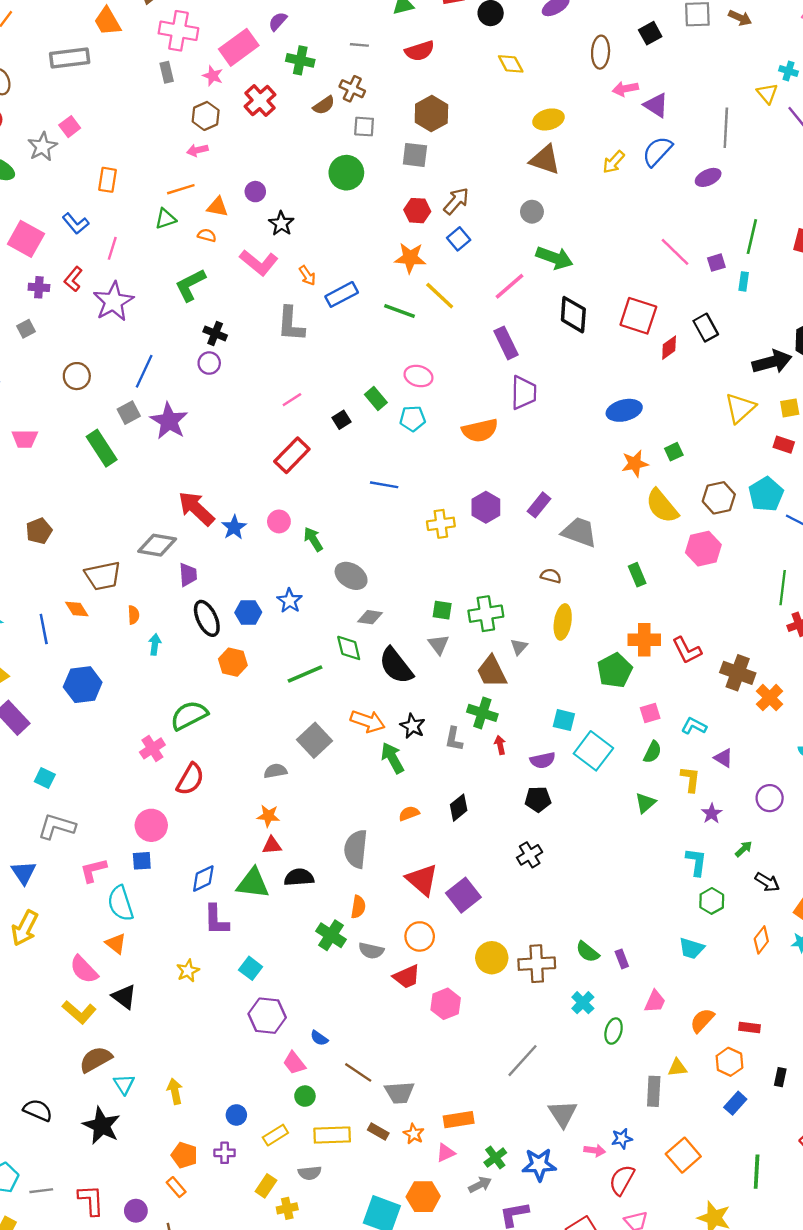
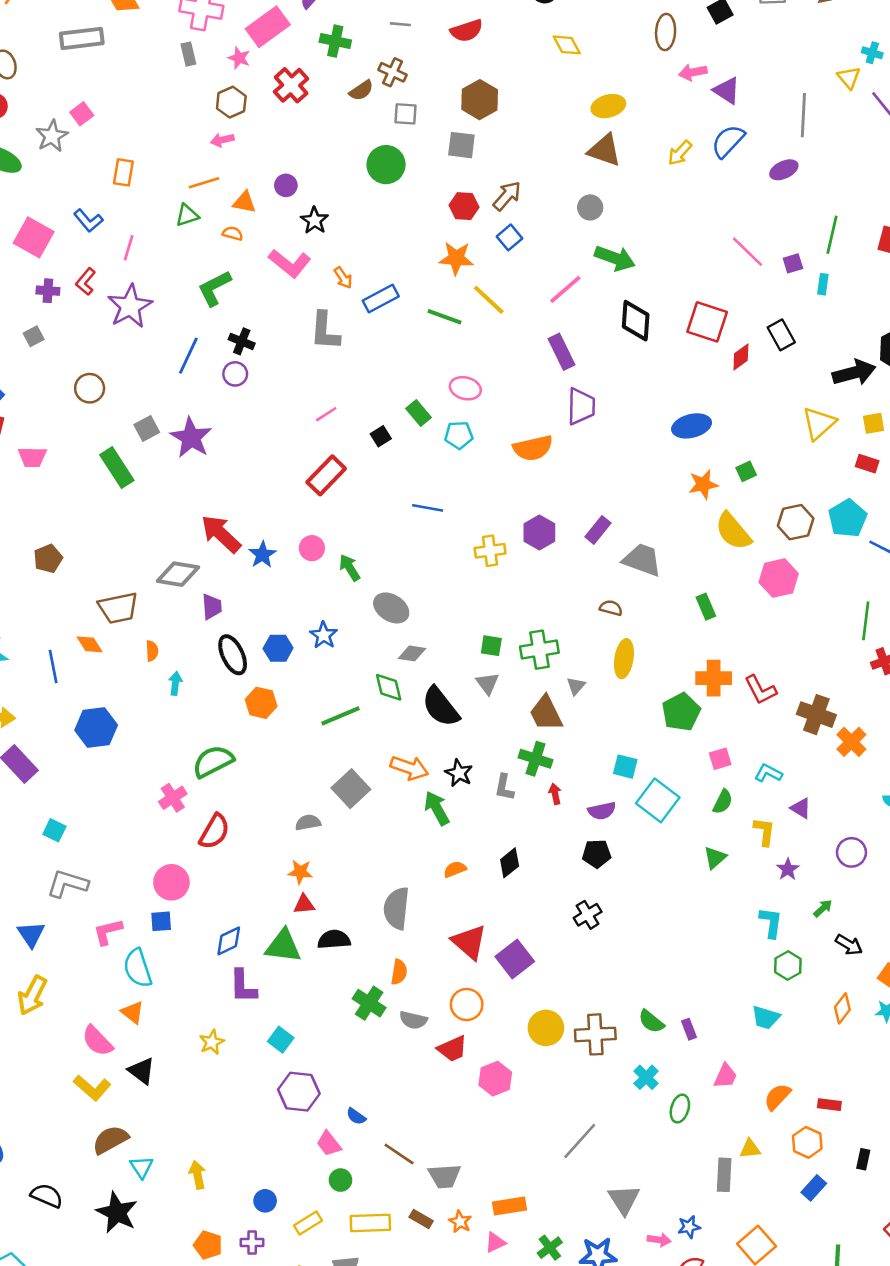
blue line: (144, 371) -> (188, 356), moved

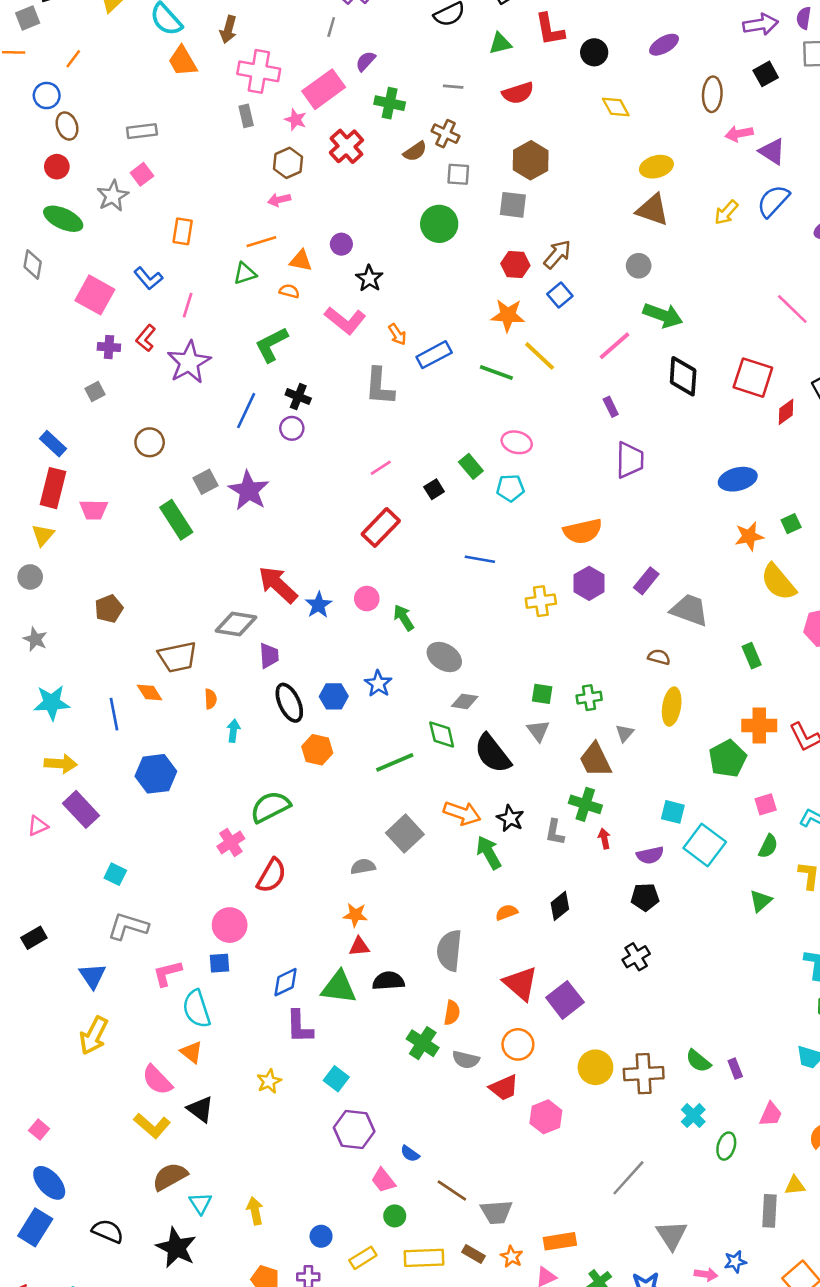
gray rectangle: (82, 38) -> (142, 131), moved, size x0.7
purple rectangle: (562, 352) -> (611, 407), size x0.6
orange semicircle: (533, 448) -> (583, 531), moved
green cross: (539, 650) -> (589, 698), size x0.7

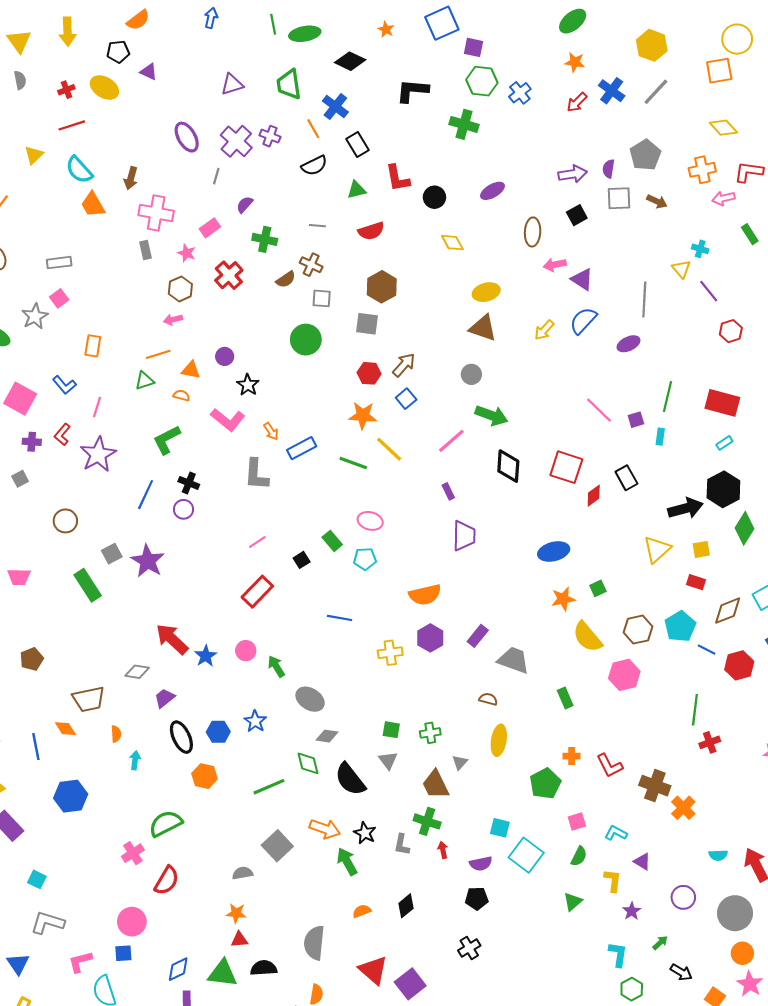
pink rectangle: (324, 89) -> (210, 228), size x0.6
gray diamond: (236, 624) -> (137, 672), size x0.7
purple trapezoid: (269, 656) -> (165, 698), turned -125
orange cross: (759, 726) -> (572, 756), size x0.6

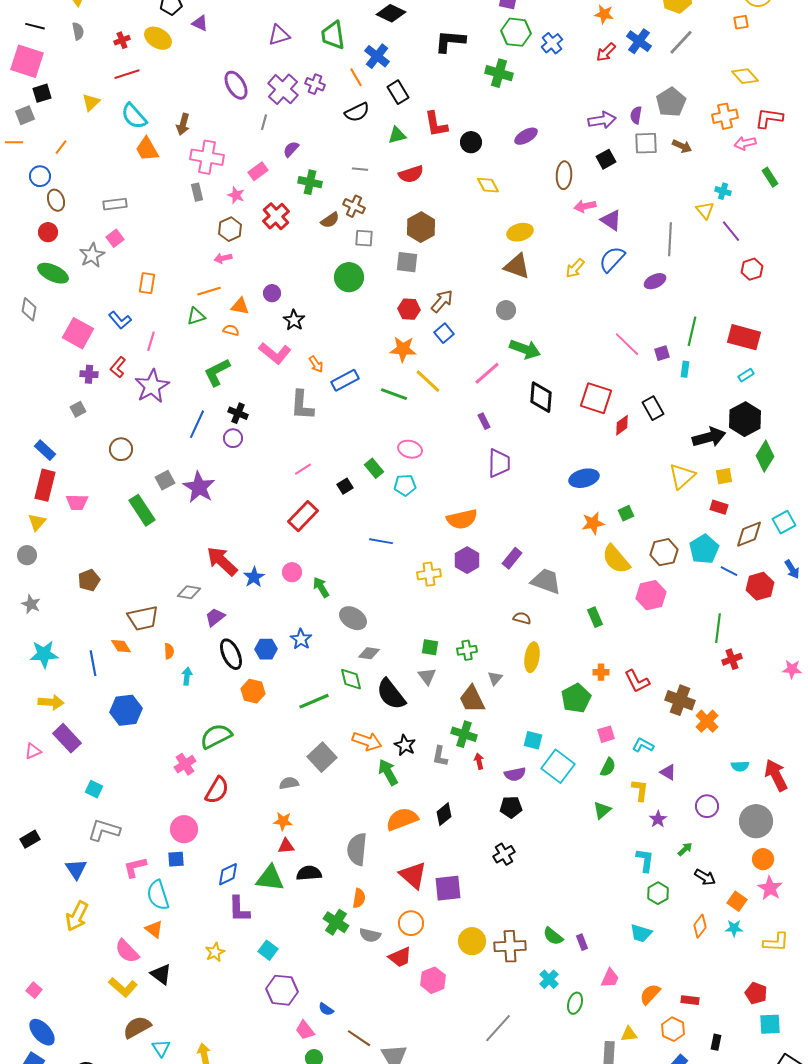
orange square: (719, 71) -> (741, 22), size x0.6
orange semicircle: (362, 911) -> (402, 819), size x1.8
purple square: (410, 984) -> (448, 888), turned 32

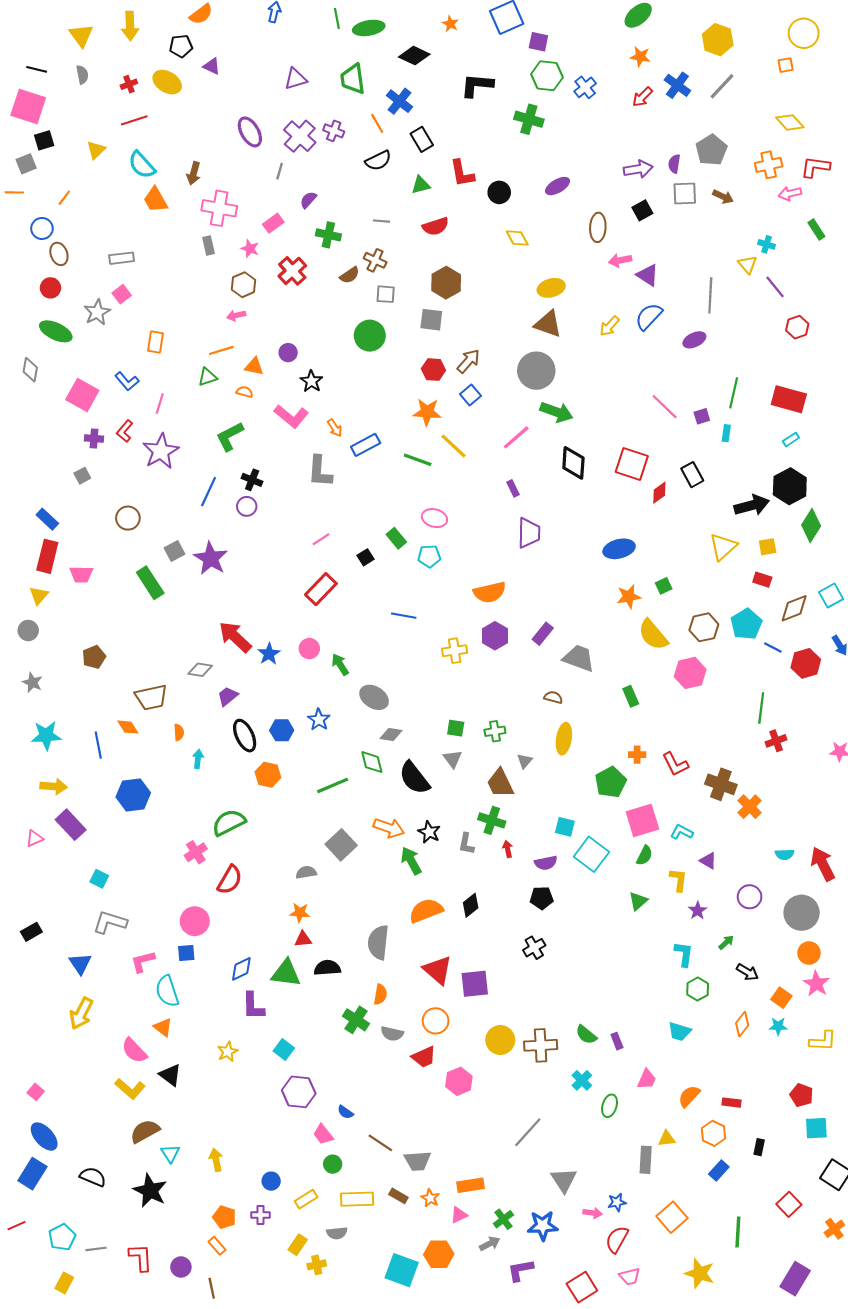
gray circle: (506, 310) -> (536, 371), size x1.8
pink square: (606, 734) -> (642, 820), size x1.8

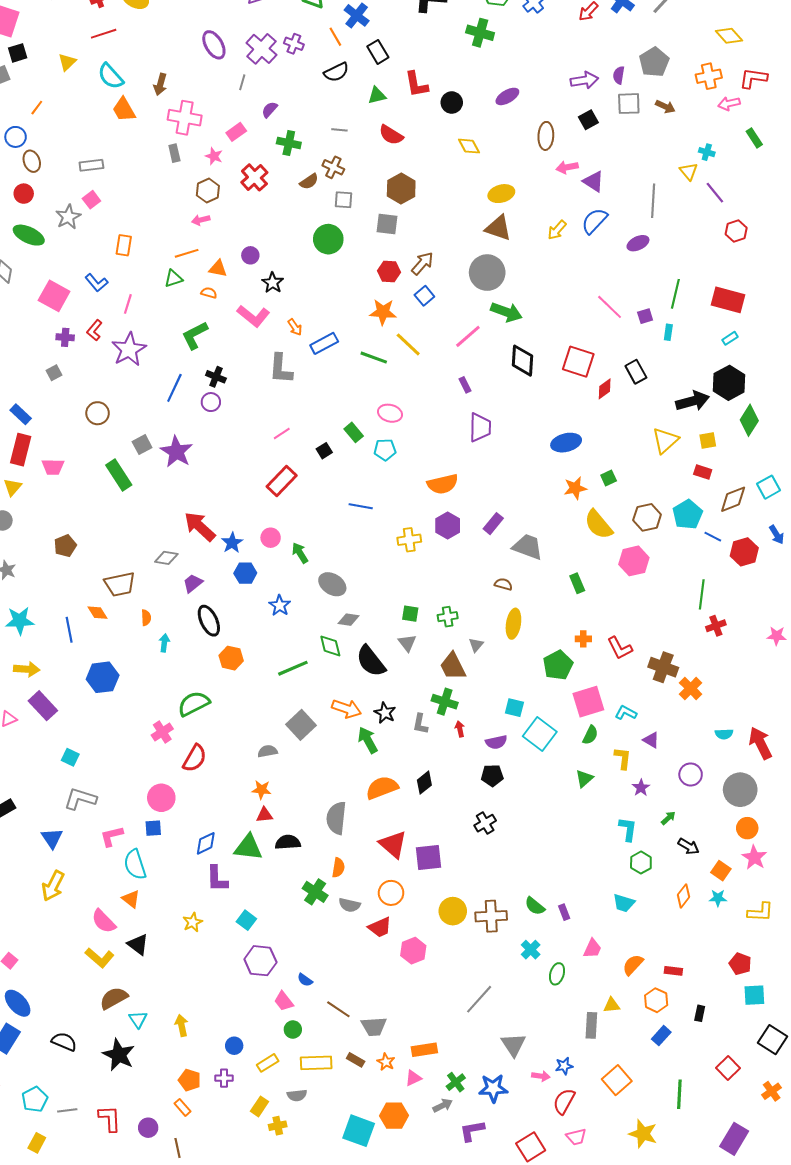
red semicircle: (436, 226) -> (391, 135), turned 50
blue hexagon: (282, 730) -> (245, 573), moved

